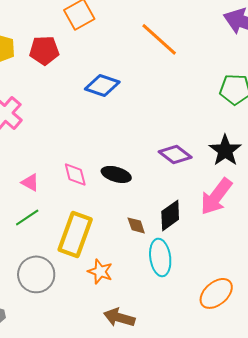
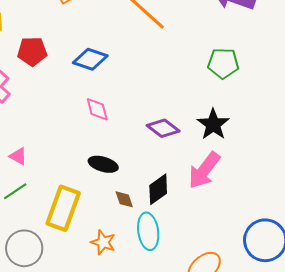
red pentagon: (44, 50) -> (32, 51), moved
pink diamond: (75, 174) -> (97, 109), moved
black ellipse: (116, 174) -> (103, 164), moved
orange star: (100, 271) -> (103, 242), moved

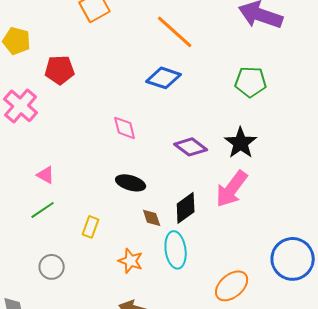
blue diamond: (90, 59) -> (164, 78), moved
yellow rectangle: (63, 208) -> (91, 227), size x0.5
gray circle: (24, 248) -> (52, 267), size x0.7

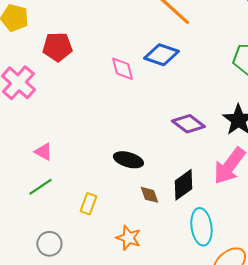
pink diamond: (125, 128) -> (122, 69), moved
cyan ellipse: (176, 250) -> (201, 227), moved

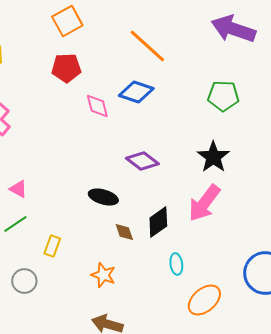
red pentagon: (57, 47) -> (66, 68), moved
purple diamond: (188, 124) -> (142, 161), moved
yellow rectangle: (88, 204) -> (52, 246), moved
cyan ellipse: (201, 227) -> (176, 264), size x0.6

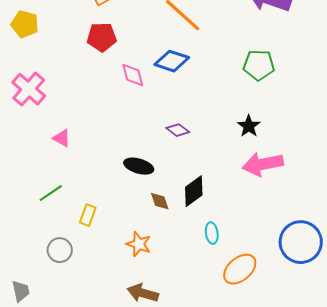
black star: (213, 157) -> (249, 126), size x0.7
purple diamond: (142, 161) -> (178, 130), size x0.7
pink triangle: (18, 189) -> (62, 138), moved
pink arrow: (204, 203) -> (263, 164), moved, turned 42

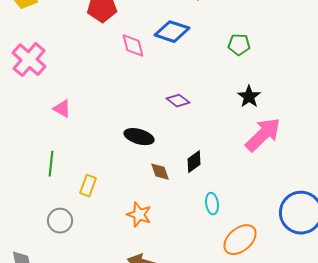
green pentagon: (259, 65) -> (239, 45), moved, size x0.7
pink arrow: (263, 164) -> (263, 135), turned 147
black diamond: (194, 191) -> (194, 162), size x0.7
green line: (51, 193) -> (51, 164), turned -50

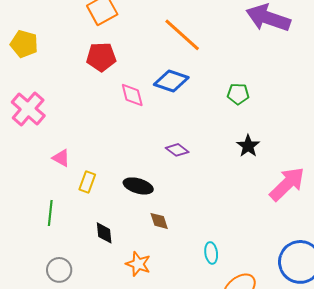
pink arrow: (263, 135) -> (287, 184), moved
black diamond: (194, 162) -> (104, 233), moved, turned -60
yellow rectangle: (88, 186) -> (87, 182), moved

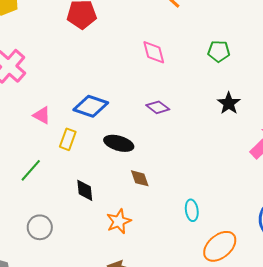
blue diamond: (171, 81) -> (91, 106), moved
pink diamond: (132, 95) -> (154, 52), moved
green line: (50, 213) -> (31, 170), turned 35
orange star: (138, 264) -> (119, 221), turned 30

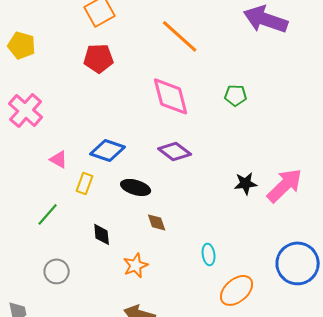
pink diamond: (154, 52) -> (171, 96), size x1.6
black star: (229, 103) -> (246, 183), moved, turned 30
purple diamond: (158, 107) -> (175, 151), size x1.4

